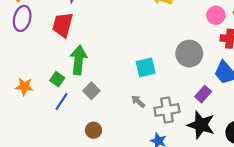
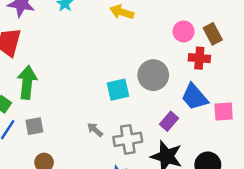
cyan square: (146, 67) -> (118, 90), moved
gray square: (91, 91) -> (34, 126), moved, turned 35

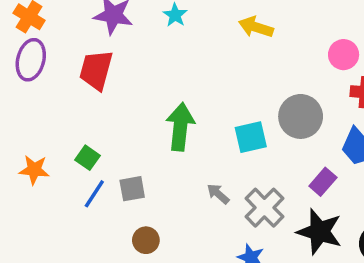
green arrow: (27, 82) -> (180, 127), moved
gray cross: (128, 139) -> (264, 208), turned -36

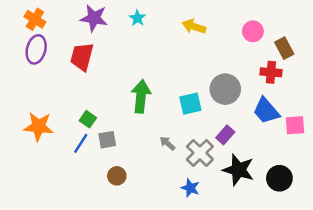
pink circle: (344, 55) -> (253, 31), moved
green square: (87, 158) -> (88, 119), moved
orange star: (34, 170) -> (39, 126), size x1.4
purple rectangle: (323, 182) -> (225, 135), moved

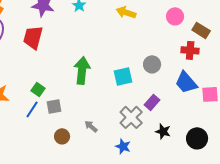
brown rectangle: (284, 48) -> (201, 30), turned -30
gray circle: (225, 89) -> (152, 64), size x0.7
gray arrow: (167, 143) -> (91, 126), moved
black star: (238, 170) -> (163, 131), size x0.6

